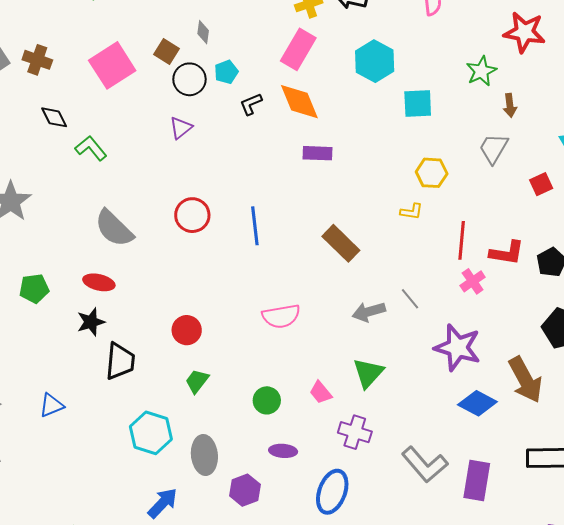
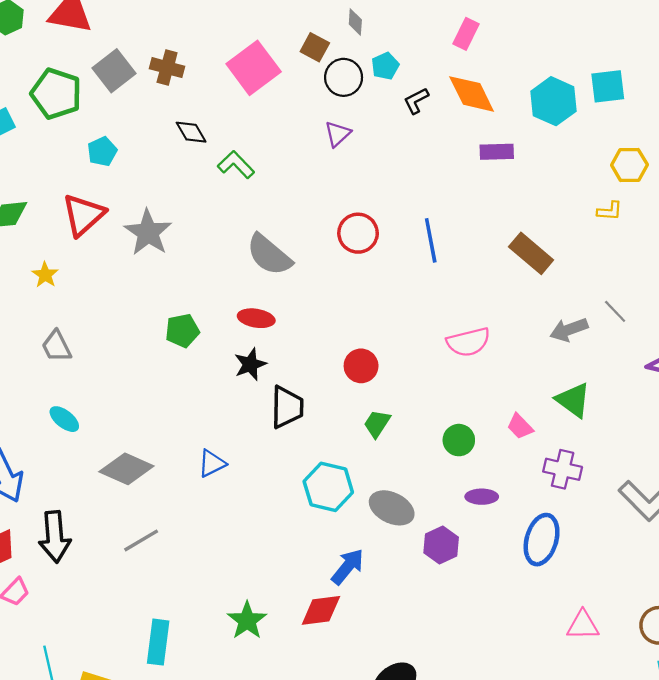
pink rectangle: (298, 49) -> (466, 34), size x0.7
cyan hexagon: (375, 61) -> (553, 101), moved
green triangle: (368, 373) -> (573, 400), turned -32
gray ellipse: (204, 455) -> (392, 508), turned -54

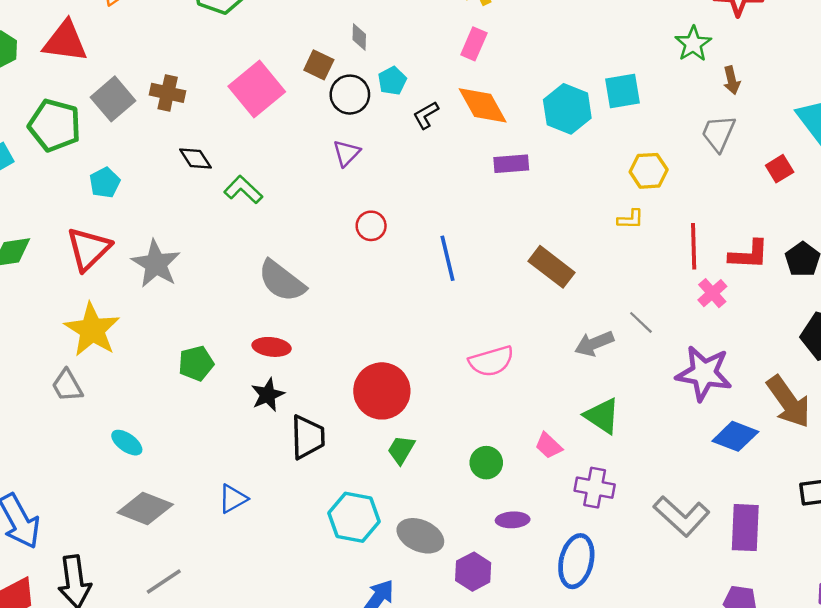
red circle: (358, 233) -> (371, 226), moved, size x0.7
yellow star: (45, 275) -> (92, 330), moved, size x2.0
red circle: (361, 366) -> (382, 391), size x1.6
cyan ellipse: (64, 419) -> (127, 443), moved

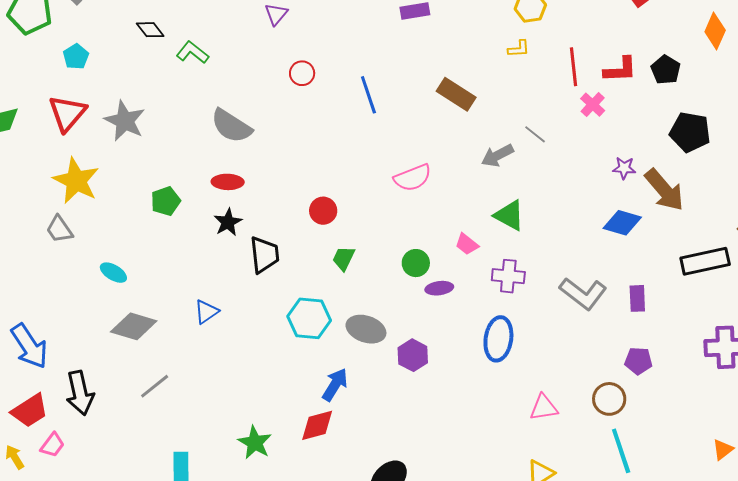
purple star: (704, 373) -> (624, 168), moved, size x0.5
red circle: (382, 391) -> (323, 211), size x0.6
purple ellipse: (513, 520) -> (439, 288), moved
purple rectangle: (745, 528) -> (637, 298), size x0.7

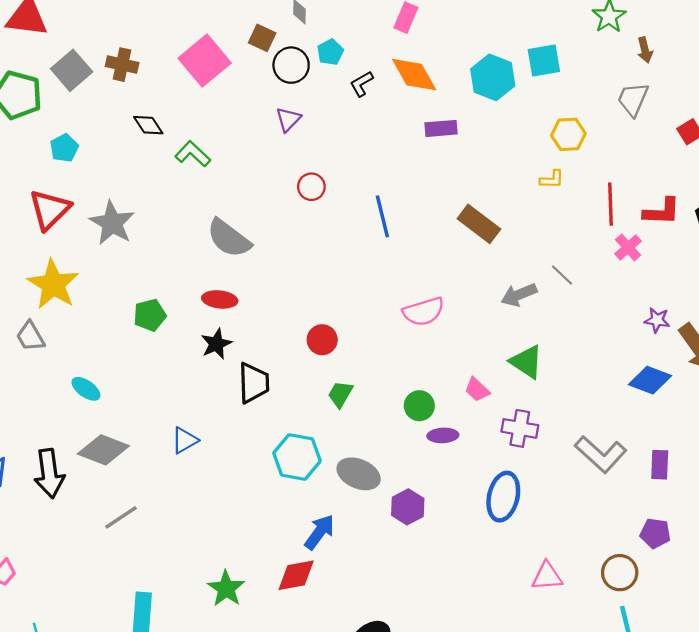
black arrow: (80, 393) -> (49, 474), moved

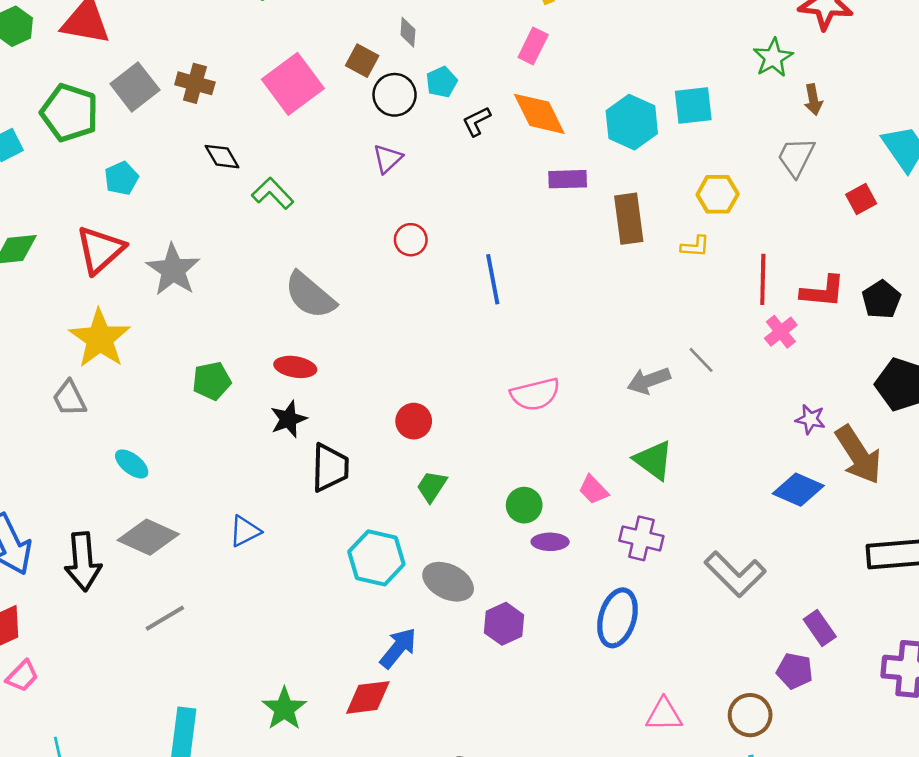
brown rectangle: (479, 224) -> (629, 219), moved, turned 42
purple rectangle: (660, 465) -> (820, 628), moved, turned -40

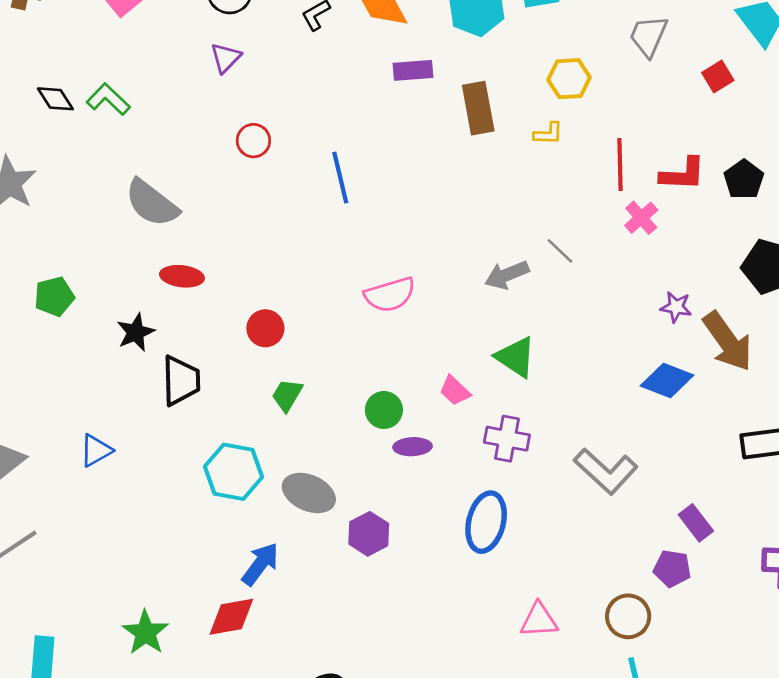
black diamond: (222, 157) -> (55, 99), moved
red ellipse: (295, 367) -> (182, 276), moved

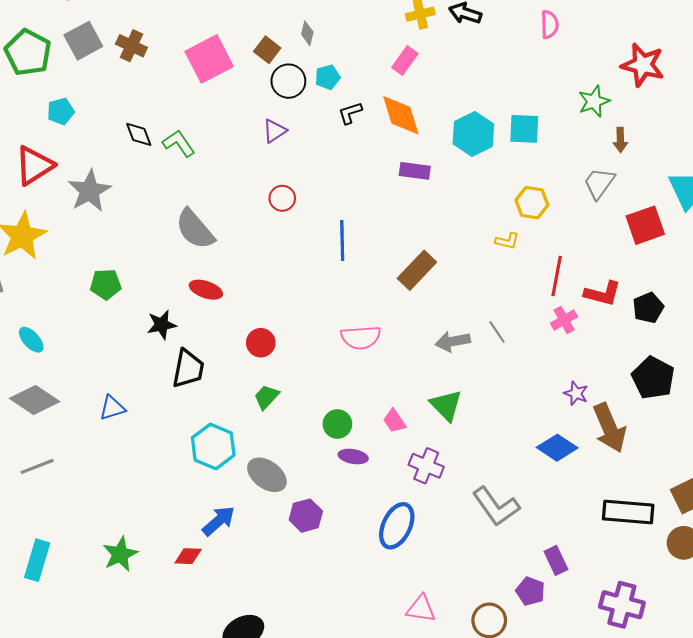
red square: (718, 76) -> (645, 225), size x1.6
brown rectangle: (478, 108) -> (417, 270), moved, turned 42
red diamond: (231, 617) -> (188, 556), size x0.7

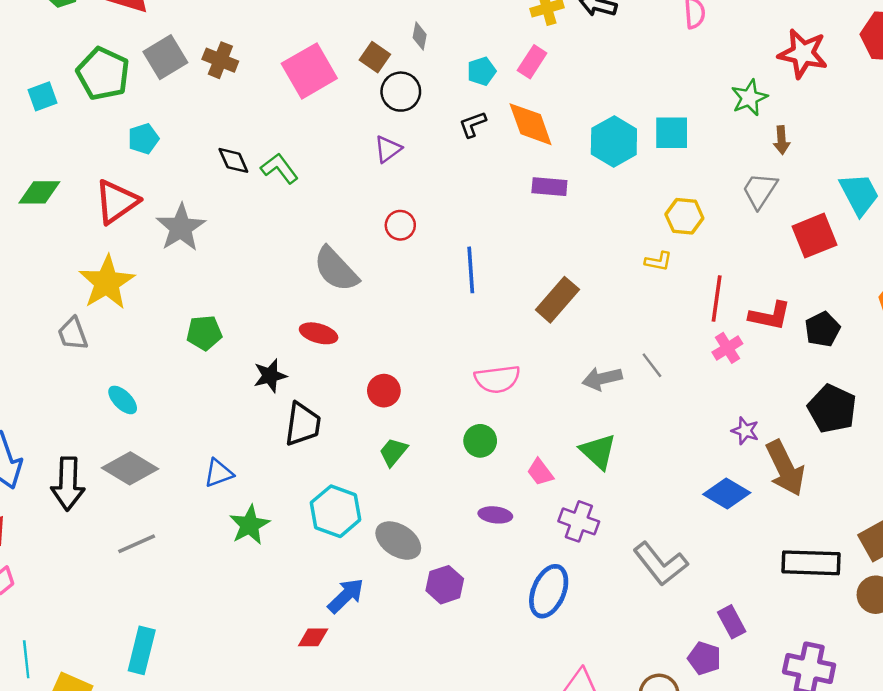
cyan pentagon: (327, 77) -> (482, 71), moved
gray semicircle: (195, 229) -> (336, 269), moved
green circle: (337, 424) -> (480, 441), moved
green star: (120, 554) -> (250, 525), moved

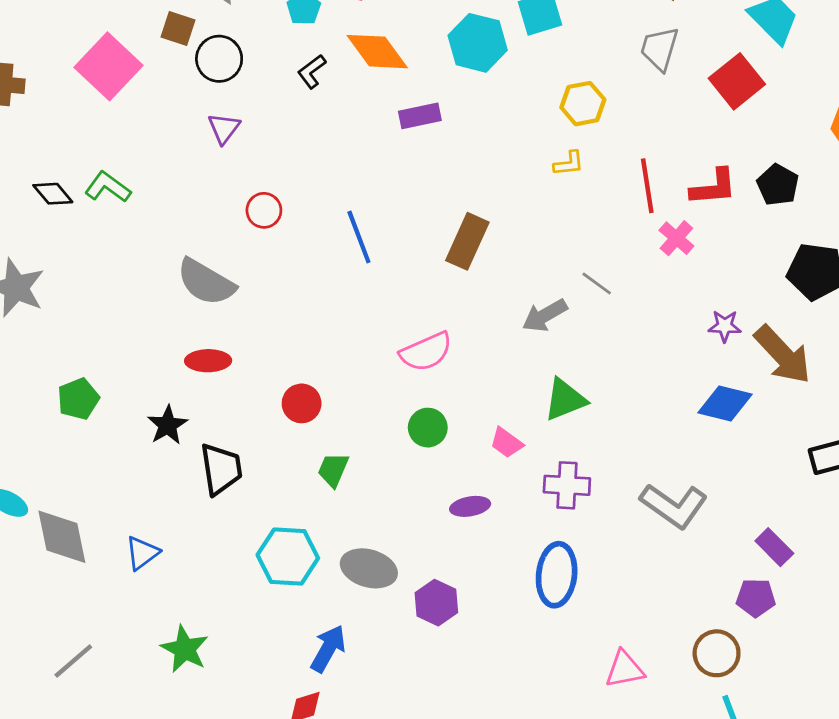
green triangle: (598, 451) -> (565, 400), turned -48
gray diamond: (130, 468) -> (62, 537), moved, turned 64
green star: (250, 525) -> (185, 649), moved

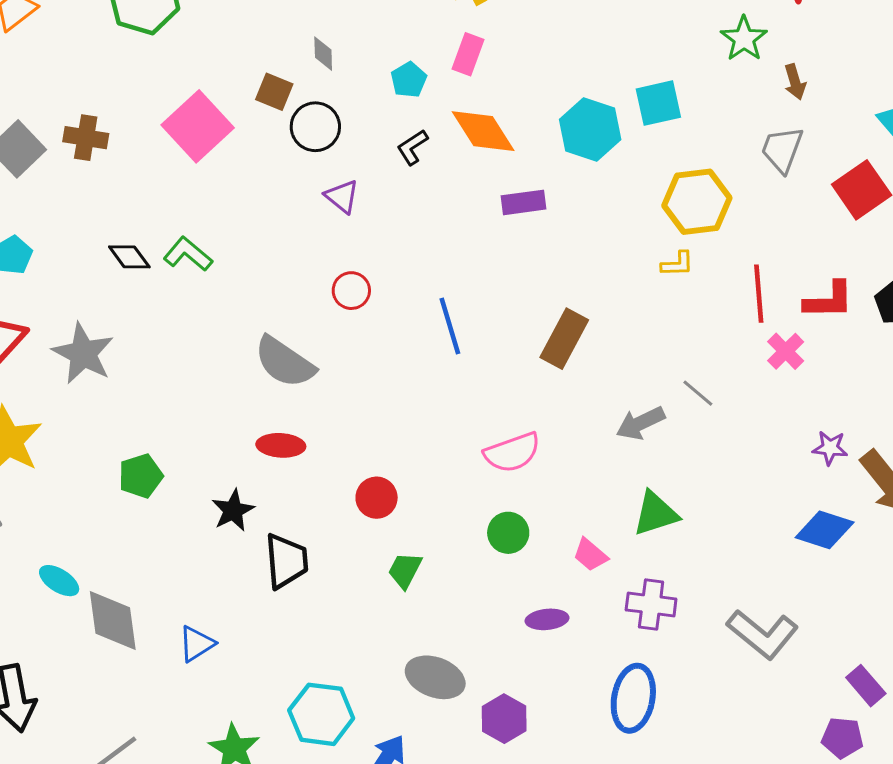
yellow hexagon: (583, 104) -> (697, 202), size x1.4
purple triangle: (224, 128) -> (342, 196), moved, turned -32
cyan hexagon: (288, 557) -> (321, 714), moved

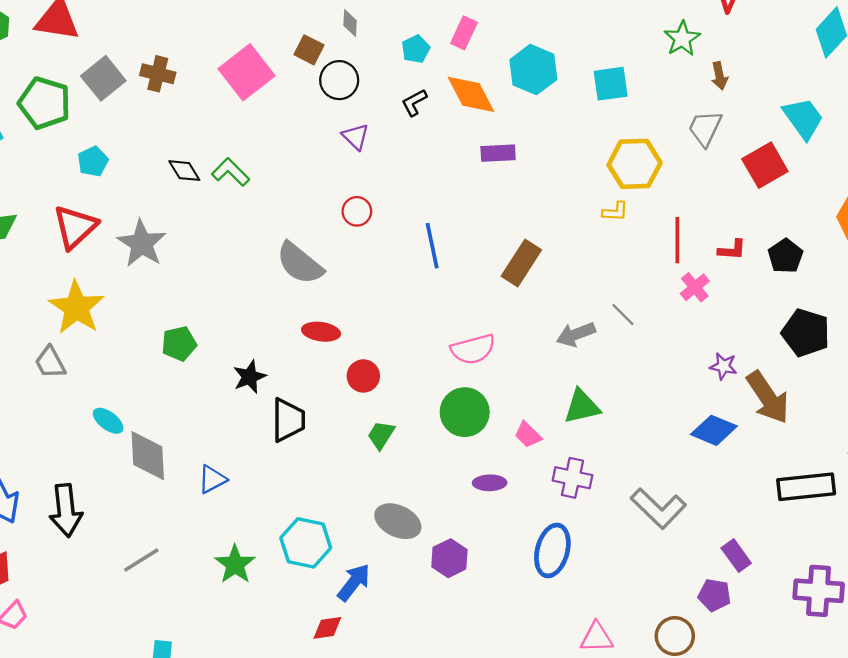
cyan hexagon: (590, 129) -> (533, 70), moved
red L-shape: (829, 300) -> (732, 250), size x0.7
red ellipse: (281, 445) -> (321, 332), moved
green circle: (508, 533) -> (465, 412), size x1.5

